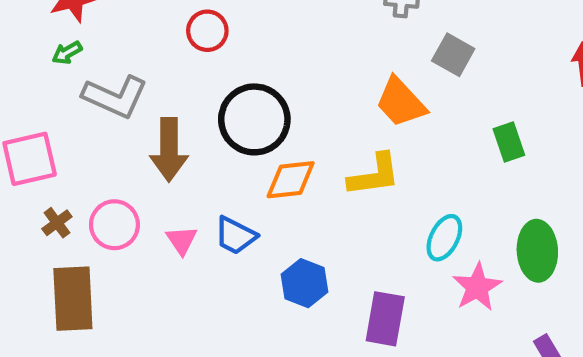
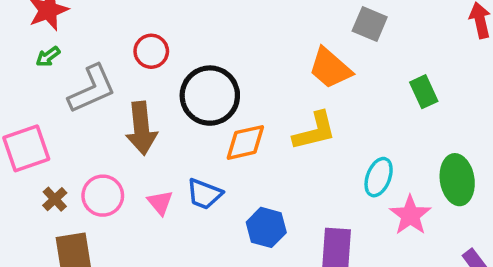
red circle: (207, 31) -> (151, 51), moved
gray L-shape: (115, 97) -> (92, 89), turned -42

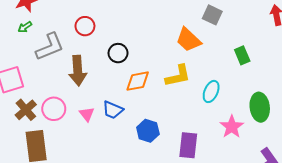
black circle: (210, 96) -> (118, 53), size x0.6
cyan ellipse: (379, 177) -> (211, 91), moved
brown cross: (55, 199) -> (26, 110), size x1.5

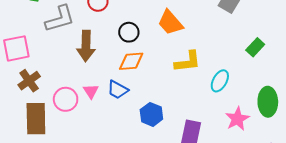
orange trapezoid: (188, 40) -> (170, 23), moved
green rectangle: (242, 55) -> (255, 47), turned 60
orange diamond: (138, 81) -> (131, 61), moved
pink circle: (54, 109) -> (66, 99), moved

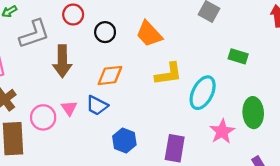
black circle: (129, 32) -> (105, 32), moved
green rectangle: (255, 47) -> (238, 56), turned 66
cyan ellipse: (220, 81) -> (203, 93), size x1.4
blue hexagon: (151, 114) -> (124, 140), moved

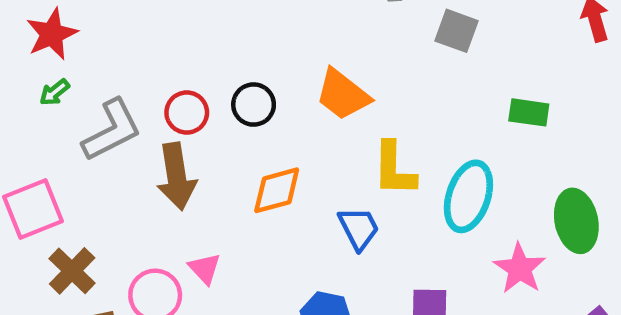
red circle: (73, 15) -> (187, 113), moved
yellow L-shape: (169, 74) -> (394, 169), turned 108
blue trapezoid: (97, 106) -> (359, 228), moved, turned -135

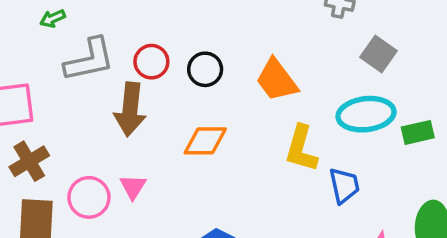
green rectangle: (529, 112) -> (418, 132), turned -36
cyan ellipse: (468, 196) -> (366, 114), moved, turned 50
blue trapezoid: (359, 228) -> (344, 186), moved

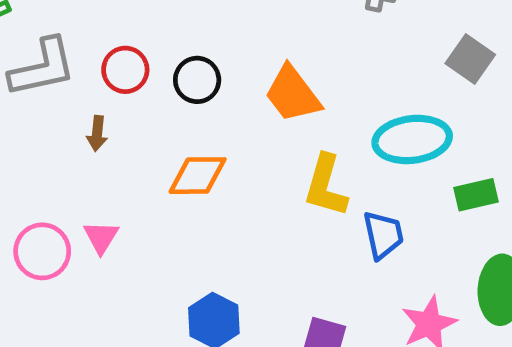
gray square: (378, 54) -> (470, 59), moved
brown arrow: (130, 109) -> (97, 134), size x0.5
green rectangle: (418, 132) -> (476, 195), moved

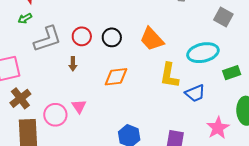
blue trapezoid: (383, 235) -> (195, 93), turned 85

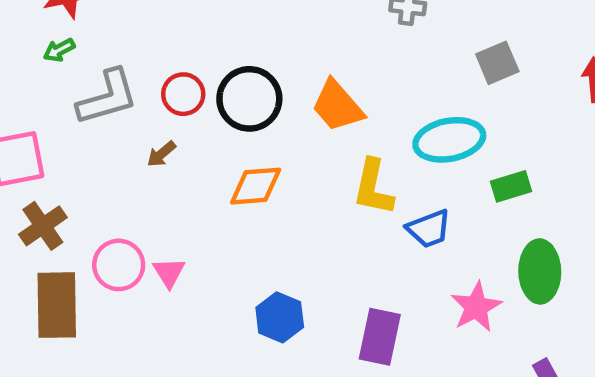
gray square: (223, 17) -> (497, 63), turned 36
black circle: (112, 37) -> (249, 99), size x1.5
brown arrow: (73, 64) -> (161, 154), turned 48
pink triangle: (79, 106) -> (169, 272), moved

